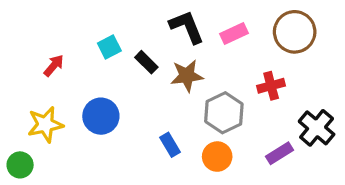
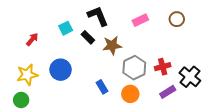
black L-shape: (187, 27) -> (98, 16), moved
brown circle: (295, 32) -> (177, 19), size x0.6
red cross: (271, 86) -> (163, 67), moved
green circle: (20, 165) -> (21, 100), moved

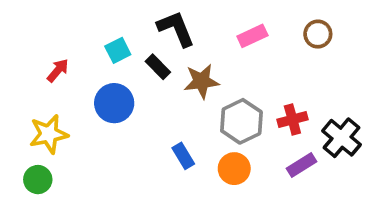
blue circle: (61, 70) -> (114, 103), moved

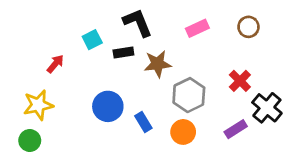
black rectangle: (158, 67) -> (123, 52), turned -54
red arrow: (58, 70) -> (55, 64), moved
blue circle: (114, 103) -> (108, 106), moved
red cross: (292, 120) -> (240, 81), moved, turned -30

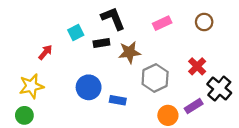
blue rectangle: (143, 122) -> (118, 100), turned -49
orange circle: (183, 132) -> (168, 115), moved

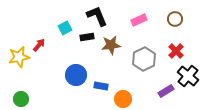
red cross: (197, 66) -> (176, 51), moved
gray hexagon: (155, 78) -> (144, 59), moved
yellow star: (31, 86) -> (19, 57), moved
orange circle: (168, 115) -> (123, 99), moved

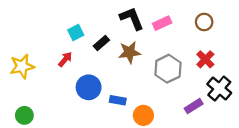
black L-shape: (97, 16) -> (132, 18), moved
black rectangle: (87, 37) -> (101, 43), turned -32
red arrow: (39, 45) -> (65, 59), moved

